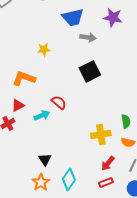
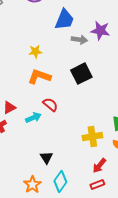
blue trapezoid: (73, 17) -> (64, 20), turned -55
purple star: (113, 17) -> (100, 31), moved
orange L-shape: (24, 78) -> (39, 77), moved
black triangle: (45, 159) -> (46, 158), moved

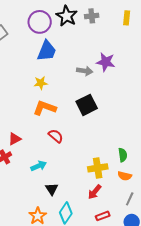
blue trapezoid: (64, 20) -> (47, 51), moved
cyan arrow: (33, 118) -> (39, 166), moved
red arrow: (99, 166) -> (95, 192), moved

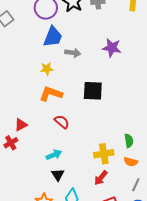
gray arrow: (85, 71) -> (73, 53), moved
black square: (87, 105) -> (93, 91), turned 30
cyan arrow: (39, 166) -> (54, 155), moved

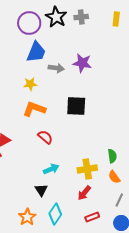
purple star: (112, 48) -> (82, 63), moved
cyan arrow: (54, 155) -> (51, 169), moved
orange semicircle: (131, 162) -> (114, 177), turned 40

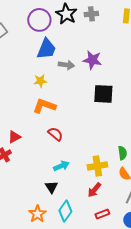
black square: (76, 106) -> (103, 94), moved

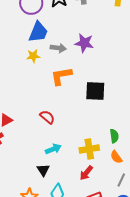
yellow star: (40, 81) -> (33, 56), moved
black square: (103, 94) -> (95, 91), moved
orange L-shape: (44, 106) -> (61, 76), moved, turned -30

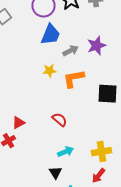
purple star: (84, 43) -> (96, 46), turned -30
gray arrow: (58, 48) -> (70, 51), turned -35
yellow star: (33, 56) -> (50, 71), moved

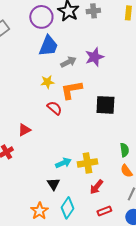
red semicircle: (60, 120) -> (54, 108), moved
red triangle: (18, 123) -> (24, 130), moved
yellow cross: (102, 152) -> (87, 163), moved

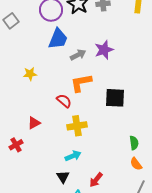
yellow star: (47, 82) -> (30, 74), moved
yellow cross: (87, 163) -> (77, 126), moved
red arrow: (96, 187) -> (96, 180), moved

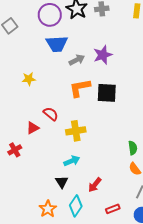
blue trapezoid: (58, 39) -> (57, 44), turned 65
black square: (115, 98) -> (107, 93), moved
red semicircle: (64, 101) -> (51, 114), moved

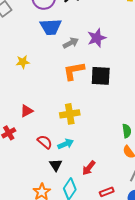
red semicircle: (51, 114) -> (45, 142), moved

